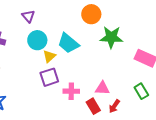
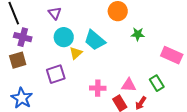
green star: (111, 37) -> (138, 34), size x0.6
purple square: (49, 77) -> (56, 74), moved
green rectangle: (141, 91) -> (157, 83), moved

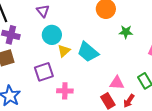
cyan trapezoid: (95, 40) -> (88, 52), moved
pink cross: (98, 88) -> (65, 91), moved

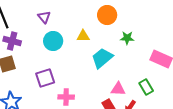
yellow triangle: (64, 51) -> (83, 36), moved, turned 40
cyan trapezoid: (88, 52) -> (102, 58), moved, turned 100

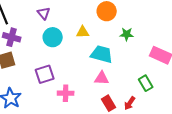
cyan trapezoid: (102, 58) -> (102, 54), turned 55
pink triangle: (118, 89) -> (102, 78), moved

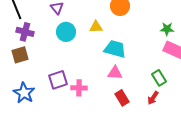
green star: (127, 34) -> (167, 29), moved
purple square: (45, 74) -> (58, 80), moved
red arrow: (130, 103) -> (153, 98), moved

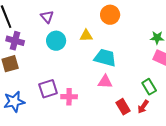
blue star: (24, 93) -> (14, 102), turned 30
red rectangle: (122, 98) -> (123, 107), moved

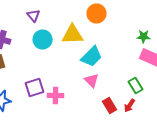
yellow triangle: (86, 36) -> (73, 34), size x1.6
cyan trapezoid: (105, 58) -> (92, 56), turned 120
pink triangle: (105, 82) -> (92, 80), turned 42

